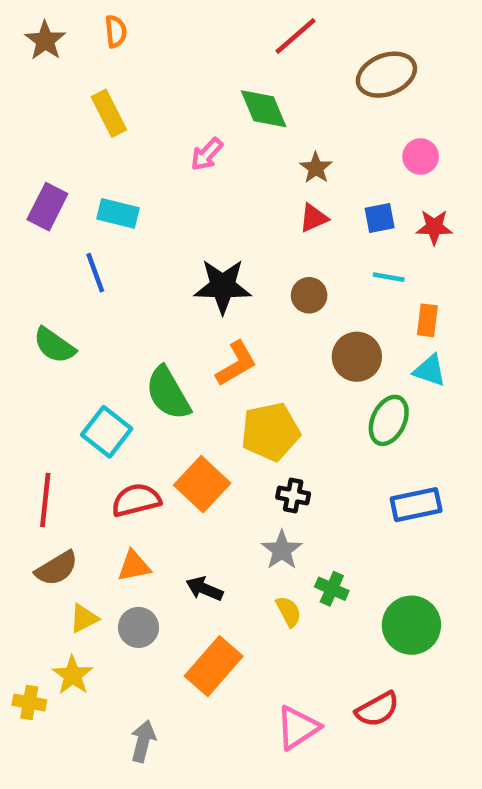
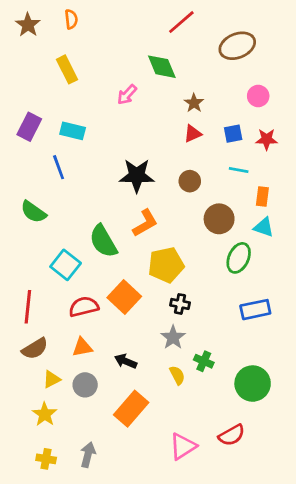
yellow cross: (29, 702) -> (46, 459), moved

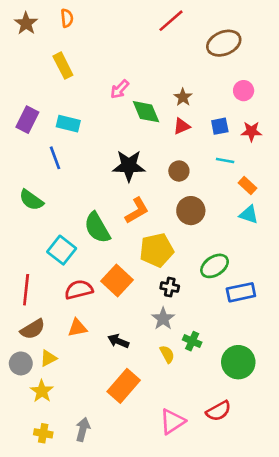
green diamond: (162, 67) -> (146, 112), moved
orange rectangle: (262, 196) -> (248, 186), turned -54
brown circle: (219, 219) -> (191, 211), moved
green ellipse: (239, 258) -> (215, 266), moved, turned 32
gray circle: (85, 385) -> (21, 363), moved

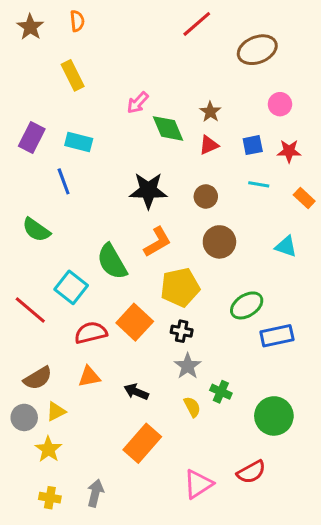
orange rectangle: (248, 186) -> (304, 198), moved
black cross: (170, 287) -> (182, 331), moved
red line: (26, 290) -> (30, 310), moved, turned -56

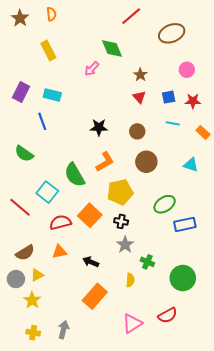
green diamond: (168, 128) -> (112, 48), moved
red triangle: (209, 145) -> (139, 97), turned -48
black star: (148, 190) -> (99, 127), size x0.7
yellow semicircle: (192, 407) -> (130, 280), moved, turned 32

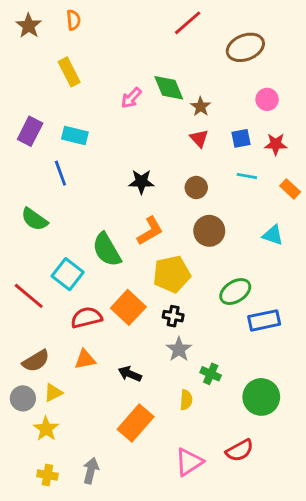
green diamond: (112, 48) -> (169, 88), moved

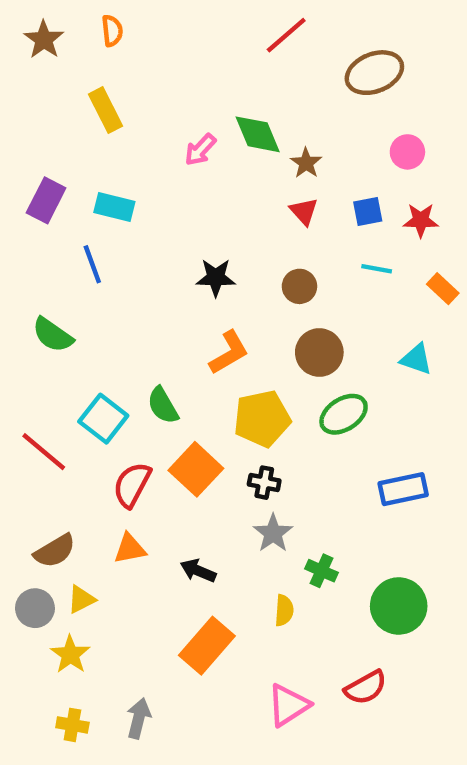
green semicircle: (107, 250) -> (163, 405), moved, size x0.7
green ellipse: (235, 292) -> (344, 414), moved
red semicircle: (86, 318) -> (132, 485), turned -48

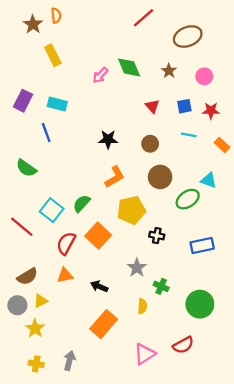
brown star: (44, 40) -> (33, 24), moved
brown star: (306, 163) -> (169, 71), moved
green semicircle: (163, 405) -> (82, 203), turned 72
green ellipse: (344, 414) -> (188, 199), moved
black cross: (264, 483) -> (157, 236), moved

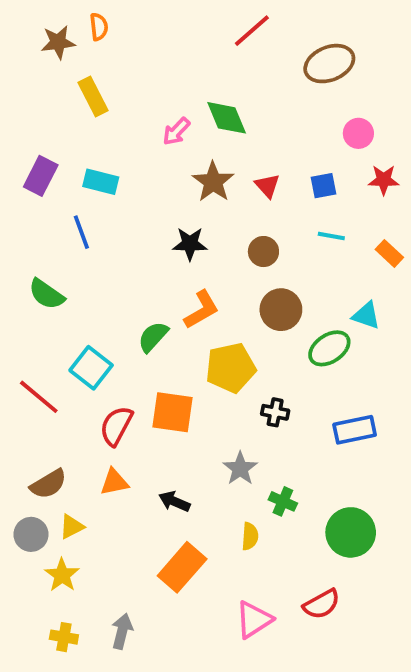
brown star: (33, 24) -> (58, 42), turned 30
brown star: (169, 71) -> (213, 182), moved, size x1.5
red star: (211, 111) -> (384, 180), moved
green semicircle: (82, 203) -> (153, 337), moved
orange square: (98, 236) -> (172, 412), turned -35

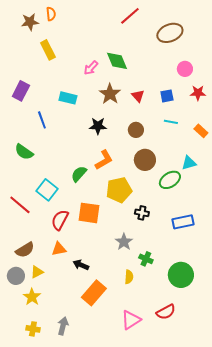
cyan rectangle: (101, 182) -> (68, 98), moved
cyan triangle: (366, 315) -> (189, 163), turned -35
black arrow: (174, 501) -> (81, 265), moved

